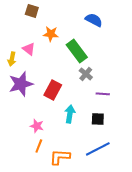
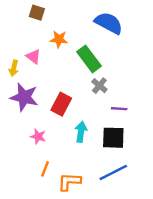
blue semicircle: (94, 20) -> (109, 23), size x1.4
purple star: (21, 84) -> (24, 97), turned 30
black square: (98, 119) -> (113, 138), size x1.5
pink star: (37, 126) -> (38, 137), moved

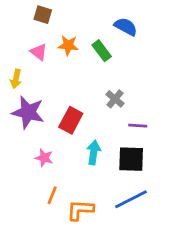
blue semicircle: (109, 23) -> (126, 27), size x0.7
pink triangle: (33, 57) -> (39, 52), moved
green rectangle: (89, 59) -> (102, 51), moved, size x0.7

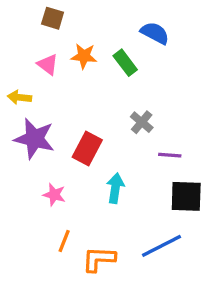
yellow arrow: (16, 79) -> (20, 97), turned 84
black square: (131, 159) -> (186, 196), moved

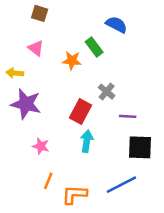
orange star: (84, 56) -> (72, 61), moved
red rectangle: (87, 149) -> (81, 111), moved

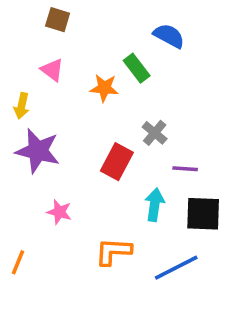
yellow arrow: (15, 73) -> (22, 106), turned -84
cyan arrow: (87, 141) -> (155, 205), moved
orange line: (48, 181) -> (18, 262), moved
orange L-shape: (74, 195) -> (113, 251), moved

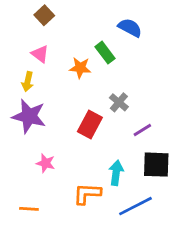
brown square: (58, 20) -> (44, 15), turned 30
yellow arrow: (22, 106) -> (28, 82), moved
purple line: (185, 169) -> (142, 130), turned -36
cyan arrow: (155, 205) -> (116, 173), moved
orange line: (18, 262) -> (29, 209), moved, turned 72

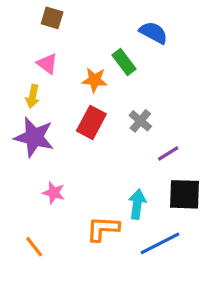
brown square: (44, 15) -> (52, 18), turned -30
red rectangle: (90, 124) -> (91, 122), moved
orange line: (29, 209) -> (34, 247), turned 48

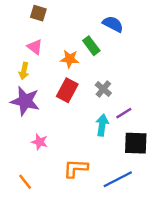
cyan arrow: (137, 204) -> (102, 125), moved

